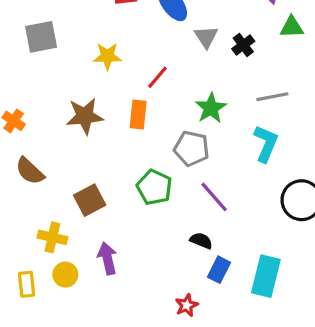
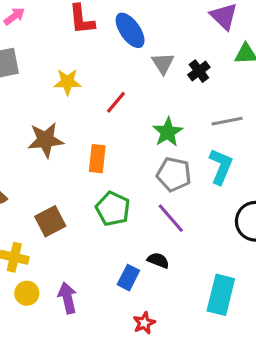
orange rectangle: (138, 114) -> (97, 159), moved
gray pentagon: (191, 148) -> (174, 174), moved
purple arrow: (107, 258) -> (67, 298), moved
blue rectangle: (219, 270) -> (128, 278), moved

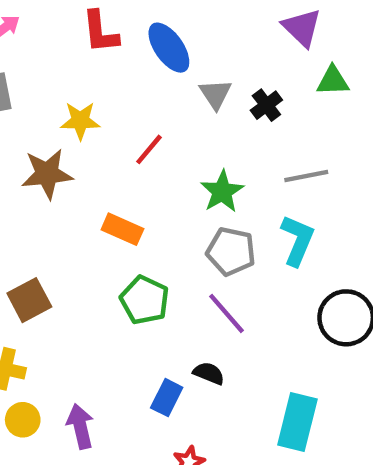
brown star: (46, 140) -> (47, 174), moved
orange rectangle: (97, 159) -> (122, 229), turned -72
brown square: (50, 221) -> (29, 300), moved

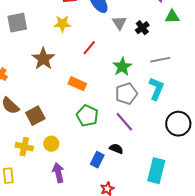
yellow star: (80, 121) -> (62, 24), moved
brown star: (47, 174) -> (43, 59), turned -30
gray pentagon: (231, 251) -> (126, 94), turned -30
yellow circle: (23, 420) -> (51, 144), moved

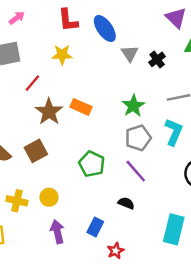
red line: (89, 48) -> (32, 83), moved
brown star: (43, 59) -> (49, 112), moved
orange rectangle: (77, 84) -> (81, 107), moved
brown square: (35, 116) -> (36, 151), moved
blue rectangle: (97, 160) -> (95, 227), moved

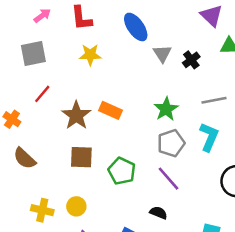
red L-shape: (68, 20) -> (81, 18), moved
red line: (32, 83) -> (42, 94), moved
brown square: (36, 151) -> (81, 157), moved, turned 30

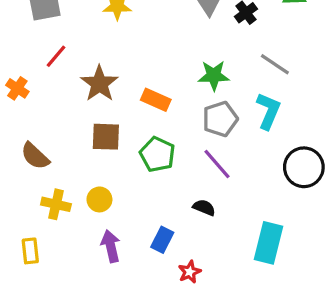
gray line: (214, 100) -> (275, 64), turned 45
green star: (166, 109) -> (214, 76), turned 30
orange rectangle: (110, 110) -> (156, 100), moved
brown semicircle: (25, 158) -> (35, 156), moved

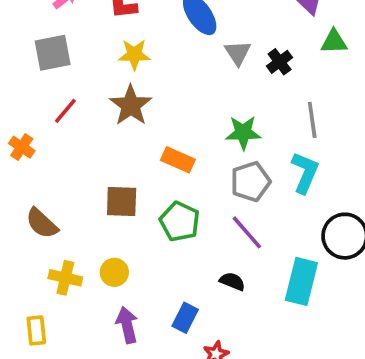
gray line: (275, 64) -> (312, 120), turned 48
brown star: (99, 84) -> (131, 105), moved
cyan rectangle: (268, 243) -> (301, 281), moved

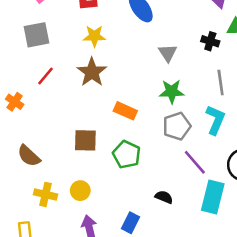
gray triangle: (238, 53) -> (168, 53), moved
black cross: (280, 62) -> (210, 41), moved, turned -36
purple line: (247, 232) -> (195, 162), moved

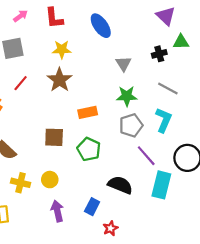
black cross: (210, 41) -> (159, 54), turned -32
gray line: (221, 82) -> (168, 89), turned -54
orange rectangle: (125, 111) -> (88, 112), turned -36
black semicircle: (164, 197) -> (120, 185), size x1.6

